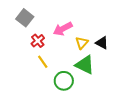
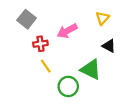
red cross: (38, 41) -> (40, 44), turned 32
yellow triangle: (82, 43) -> (102, 18), moved

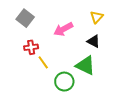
red cross: (40, 44) -> (31, 47), moved
black triangle: (109, 46) -> (94, 41), moved

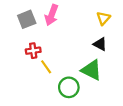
gray square: (25, 18) -> (27, 19), turned 30
pink arrow: (63, 29) -> (52, 15), moved, turned -42

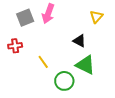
black triangle: (100, 44) -> (79, 41), moved
red cross: (33, 51) -> (15, 46), moved

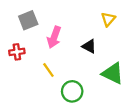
pink arrow: (48, 14) -> (54, 37), moved
green triangle: (85, 65) -> (113, 73), moved

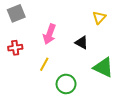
gray square: (28, 20) -> (16, 13), moved
yellow line: (48, 70) -> (44, 64), turned 64

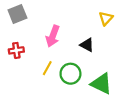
green triangle: (103, 67) -> (101, 84), moved
green circle: (66, 84) -> (70, 74), moved

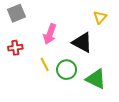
black triangle: (87, 45) -> (82, 42), size x1.5
yellow line: (47, 68) -> (45, 64), turned -56

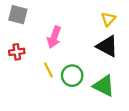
gray square: (16, 13) -> (18, 15), turned 36
black triangle: (82, 42) -> (107, 46), moved

